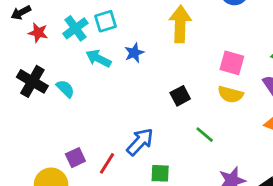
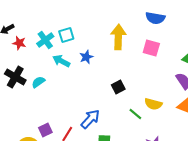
pink square: (232, 63) -> (151, 48), moved
cyan semicircle: (65, 89) -> (38, 82), turned -80
yellow semicircle: (230, 94) -> (153, 104), moved

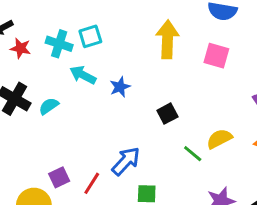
cyan cross: (45, 40) -> (59, 44), turned -36
blue star: (86, 57) -> (120, 87), moved
yellow semicircle: (153, 104) -> (219, 139), turned 138

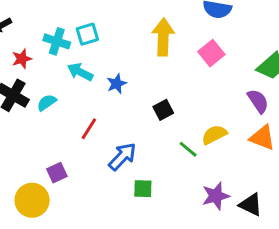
red star: (21, 48) -> (22, 59), moved, turned -30
pink square: (216, 56) -> (211, 53), turned 35
red line: (92, 183) -> (89, 129), moved

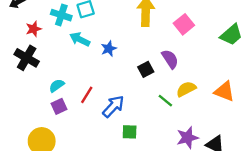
purple semicircle: (258, 101) -> (170, 59), moved
cyan semicircle: (47, 103) -> (57, 86), moved
red line: (89, 129) -> (87, 95), moved
purple square: (57, 173) -> (59, 106), moved

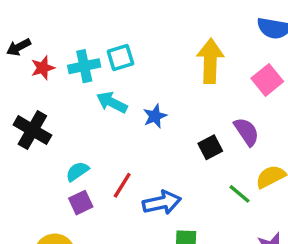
cyan cross: (61, 15) -> (84, 66), turned -30
red star: (34, 29) -> (43, 68), moved
blue arrow: (113, 106) -> (162, 203), turned 35

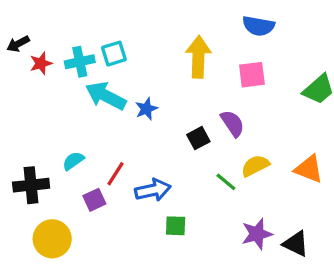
pink square: (267, 80) -> (252, 75), turned 32
cyan arrow: (112, 102) -> (106, 96), size x1.4
black cross: (32, 130) -> (31, 185), moved, turned -36
purple square: (81, 203) -> (94, 200), moved

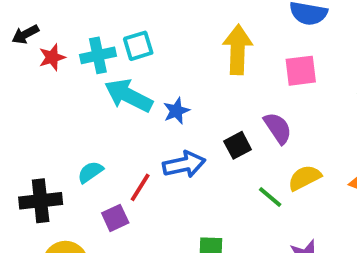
blue arrow: (153, 190) -> (184, 164), moved

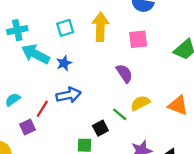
cyan square: (138, 46) -> (65, 28), moved
black square: (238, 145) -> (100, 128), moved

